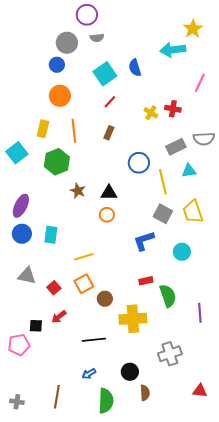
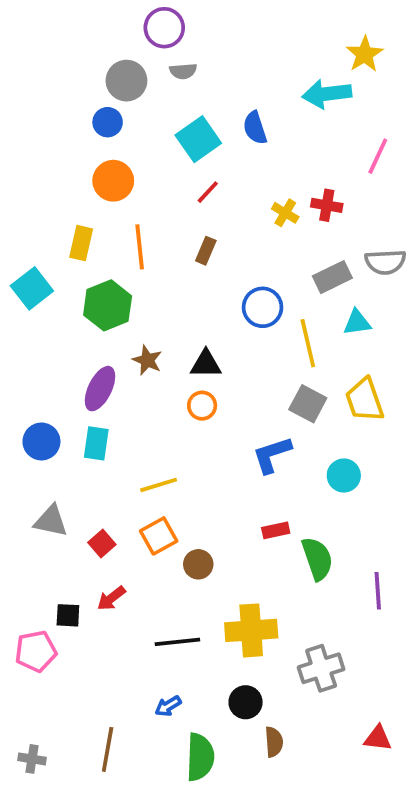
purple ellipse: (21, 206) -> (100, 389), moved
yellow cross: (133, 319) -> (251, 630), moved

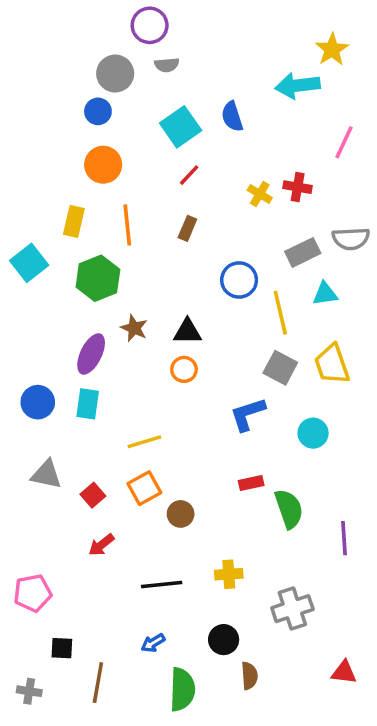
black square: (68, 615) -> (62, 648), moved
yellow cross: (251, 630) -> (229, 574), size x0.6

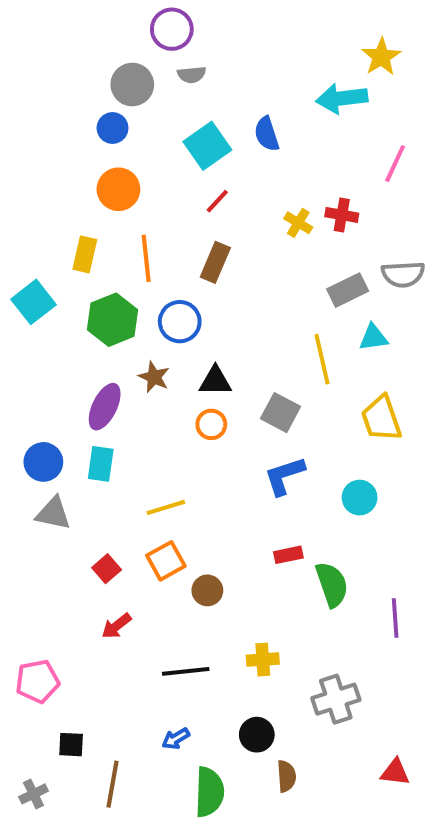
brown rectangle: (187, 228) -> (215, 262), size x1.4
blue circle: (239, 280) -> (180, 322), moved
gray square: (280, 368) -> (280, 413), moved
gray triangle: (46, 474) -> (53, 513), moved
gray cross: (29, 691) -> (33, 794), turned -35

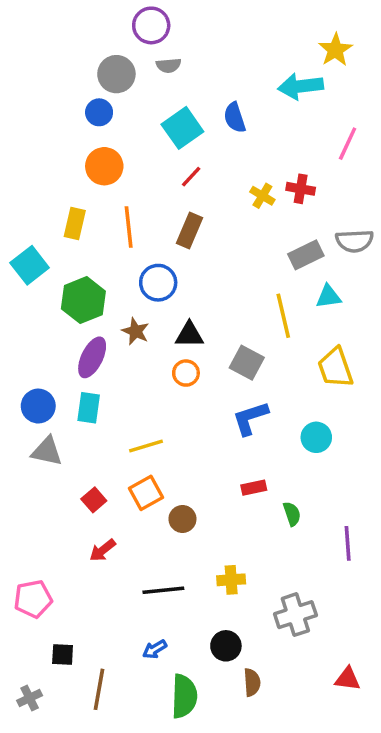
green hexagon: (113, 320) -> (83, 300), moved
green semicircle: (332, 584) -> (292, 514), size x0.6

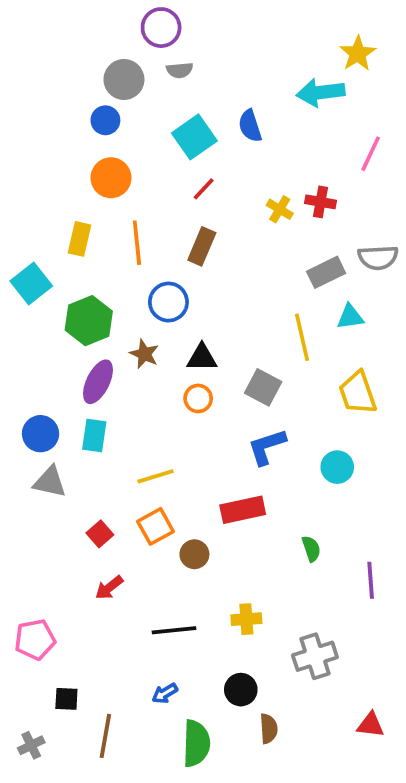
red rectangle: (254, 488) -> (243, 510), moved, size x1.6

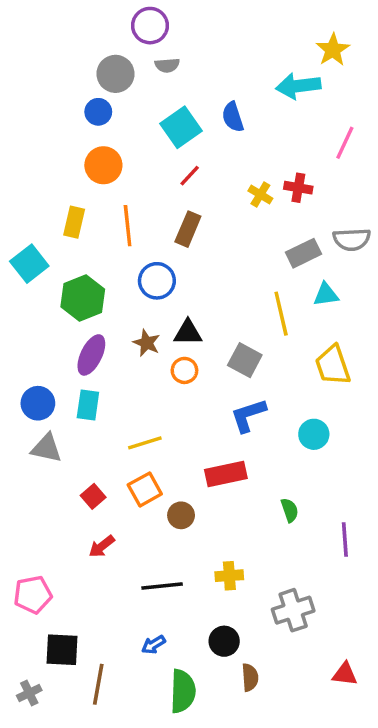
brown star: (144, 354) -> (147, 343), moved
black square: (66, 699) -> (62, 650), size x1.5

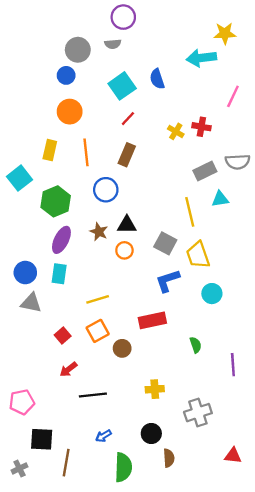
purple circle: (150, 26) -> (123, 17), moved
yellow star: (333, 50) -> (225, 33), turned 30
yellow trapezoid: (333, 365) -> (198, 255), moved
black line: (162, 586) -> (93, 395), moved

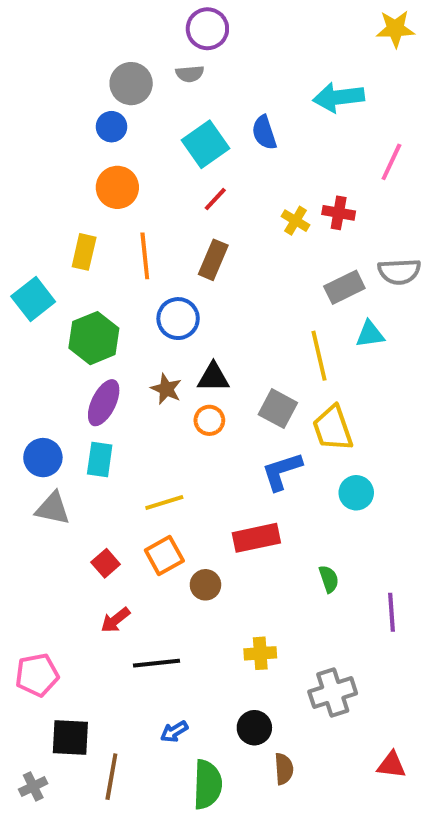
yellow star: (225, 33) -> (395, 29), moved

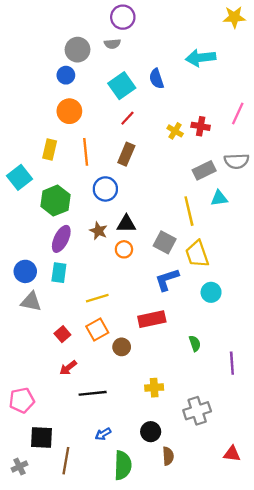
pink line: (391, 162) -> (238, 113), moved

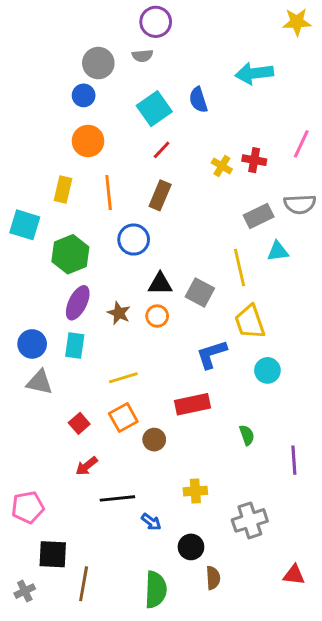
cyan square: (19, 177) -> (25, 225), turned -35
brown star: (98, 231) -> (119, 313), moved
gray square: (165, 242) -> (200, 292), moved
blue arrow: (103, 434) -> (151, 522), moved, turned -112

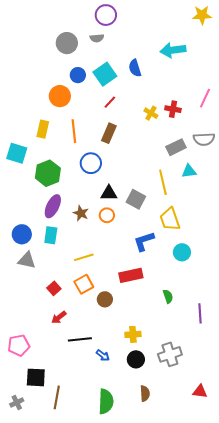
blue circle: (84, 95) -> (78, 75), moved
black circle: (191, 547) -> (136, 359), moved

